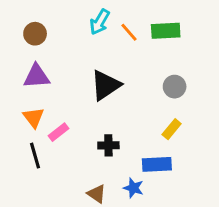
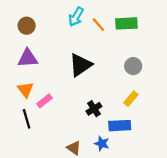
black cross: (108, 145) -> (94, 109), moved, turned -32

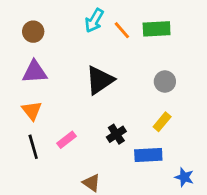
pink rectangle: (45, 101) -> (66, 140), moved
blue star: (102, 143) -> (184, 177), moved

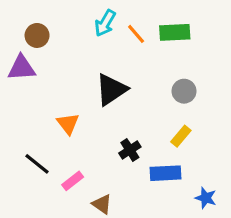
purple triangle: (35, 72) -> (22, 68), moved
orange triangle: (32, 111) -> (68, 124), moved
pink rectangle: (66, 140) -> (73, 181), moved
black line: (33, 147) -> (37, 164), turned -35

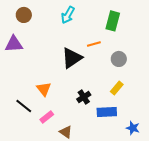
green rectangle: (175, 32) -> (113, 21), turned -72
orange line: (136, 34) -> (94, 44), moved, turned -64
brown circle: (37, 35) -> (24, 15), moved
orange triangle: (68, 124) -> (44, 89), moved

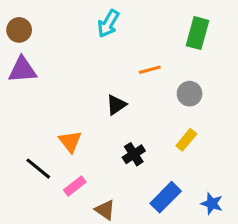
brown circle: (24, 15) -> (19, 30), moved
green rectangle: (113, 21) -> (197, 33), moved
black triangle: (72, 58) -> (116, 105), moved, size x0.6
blue rectangle: (107, 112) -> (166, 197), moved, turned -42

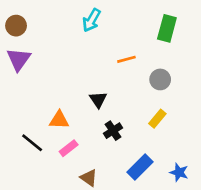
purple triangle: (22, 70) -> (19, 59), turned -50
black triangle: (116, 105) -> (98, 100), moved, turned -30
orange triangle: (70, 141) -> (59, 120), turned -50
pink rectangle: (75, 186) -> (69, 148), moved

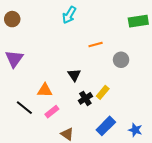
green rectangle: (167, 28) -> (138, 21), moved, turned 66
purple triangle: (19, 59) -> (14, 59), moved
yellow rectangle: (157, 119) -> (103, 92), moved

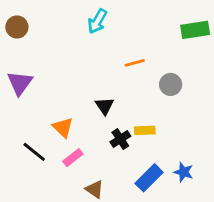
orange triangle: (45, 90) -> (63, 128), turned 42
yellow rectangle: (103, 92) -> (145, 130), turned 48
blue star: (135, 130) -> (184, 172), moved

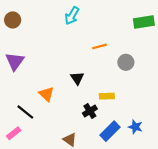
black cross: (120, 139) -> (90, 111), moved
pink rectangle: (73, 158) -> (14, 133), moved

